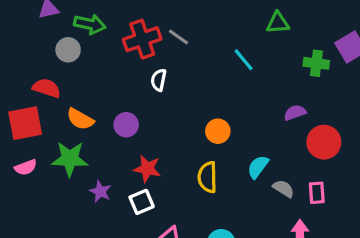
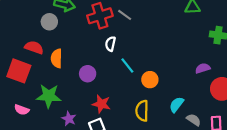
cyan line: (244, 60) -> (127, 65), moved
orange semicircle: (80, 119) -> (57, 58), moved, turned 60
red square: (25, 123) -> (19, 71), turned 30
pink semicircle: (26, 167) -> (22, 110), moved, turned 40

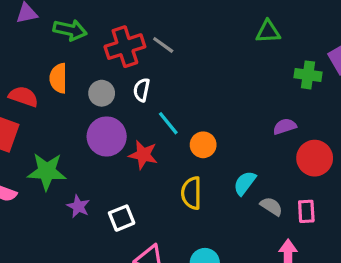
gray circle: (49, 22) -> (102, 93), moved
orange semicircle: (57, 58) -> (58, 78), moved
purple circle: (88, 74) -> (107, 136), size x1.5
red star: (101, 104) -> (143, 155), moved

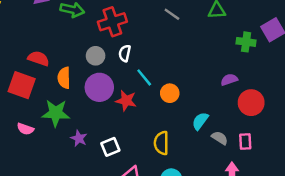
gray line: (163, 45) -> (172, 14), moved
orange semicircle: (58, 78) -> (64, 78), moved
yellow semicircle: (191, 193) -> (161, 143), moved

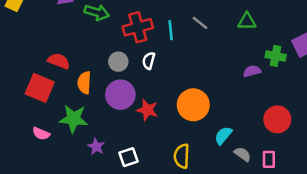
cyan line: (144, 77) -> (171, 30), moved, turned 30
purple semicircle: (229, 80) -> (252, 71), moved
orange circle: (170, 93) -> (193, 105), size x1.6

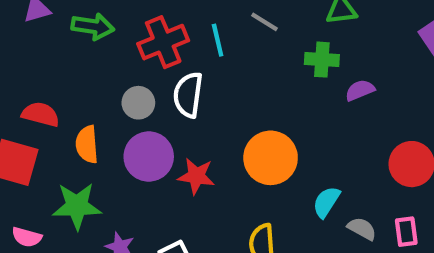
green cross: (276, 56) -> (322, 60), moved
white semicircle: (149, 61) -> (188, 95), size x1.5

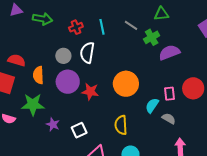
gray line: (265, 22) -> (131, 25), moved
red cross: (163, 42) -> (76, 27), size x0.6
green cross: (322, 60) -> (152, 37), turned -35
purple semicircle: (360, 90) -> (169, 52), size x1.5
pink rectangle: (406, 232) -> (169, 94), moved

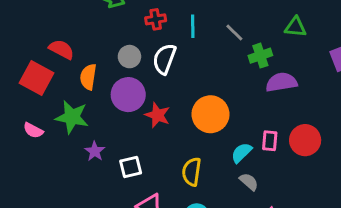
green triangle: (161, 14) -> (296, 27), moved
gray semicircle: (169, 119) -> (249, 182), moved

